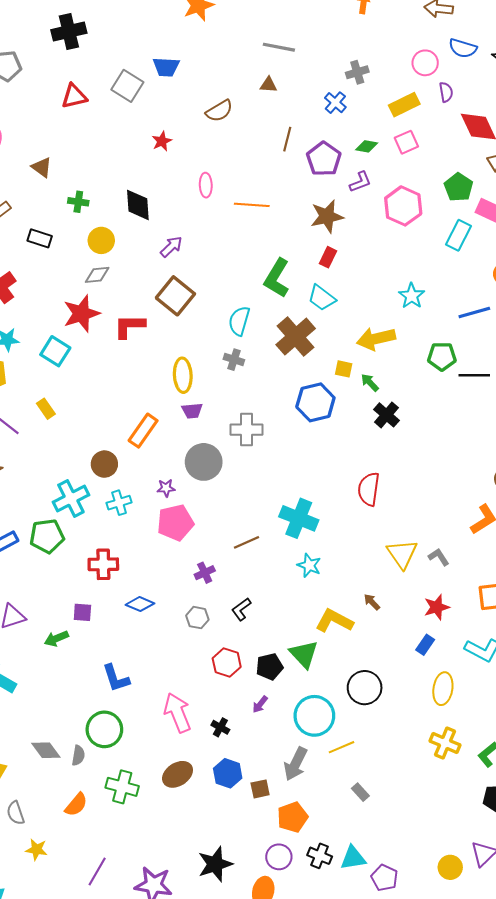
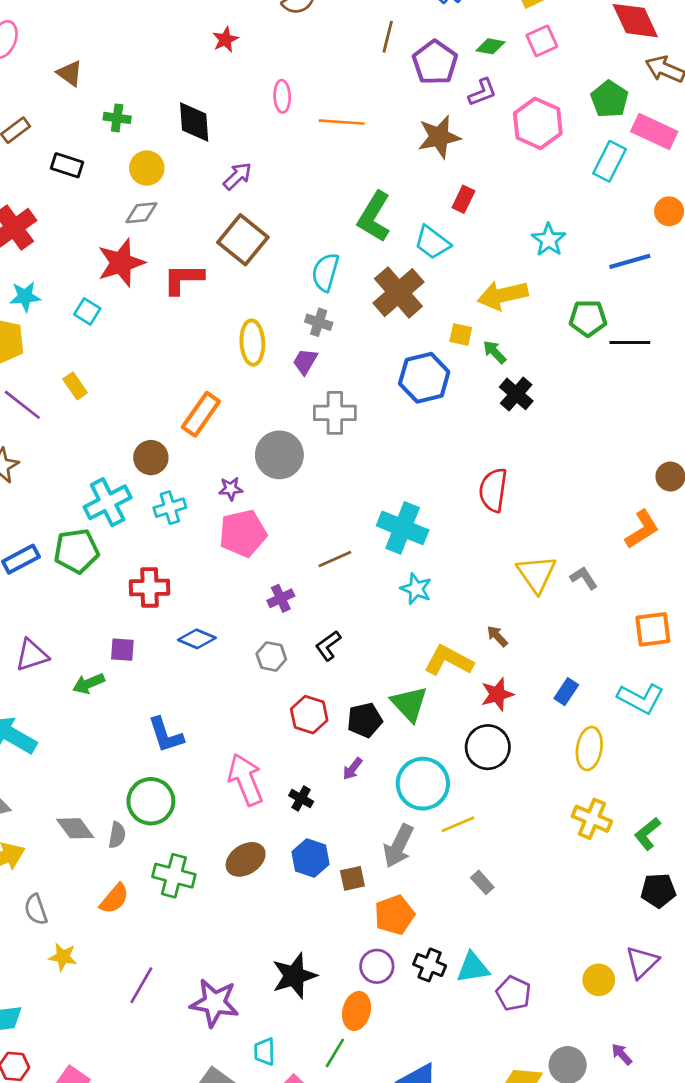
red rectangle: (328, 257) -> (463, 199), moved
cyan square: (55, 351) -> (87, 311), size x0.7
purple trapezoid: (192, 411) -> (305, 362), moved, turned 125
red star: (437, 607) -> (497, 694), moved

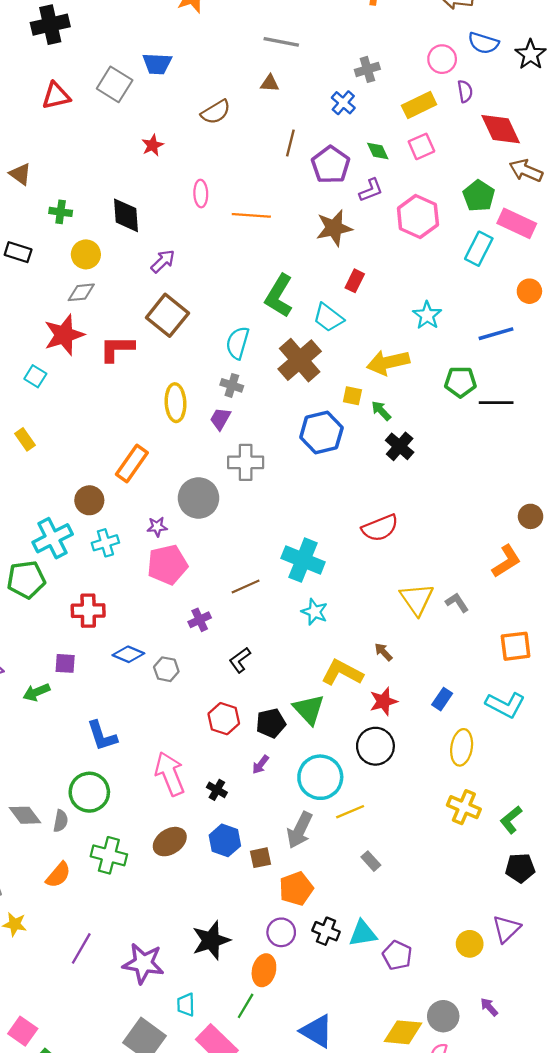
green diamond: (490, 46) -> (378, 151), turned 55
red semicircle: (493, 490) -> (380, 528), turned -120
gray hexagon: (271, 656) -> (166, 669), moved

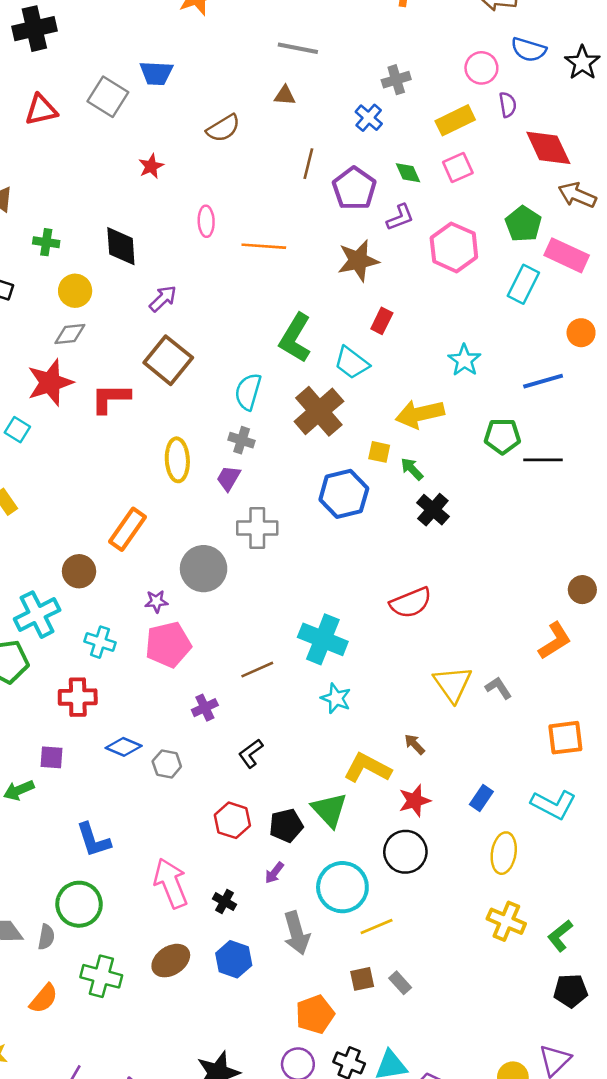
cyan cross: (105, 543) -> (100, 642), moved, turned 35
gray arrow: (300, 830) -> (297, 933), moved, turned -42
brown square: (261, 858) -> (362, 979), moved

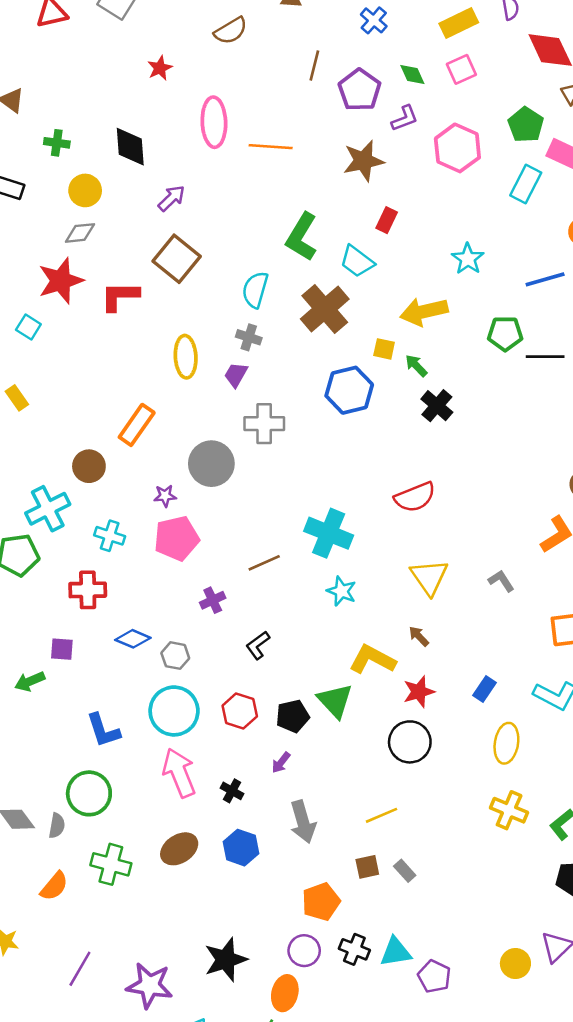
pink ellipse: (206, 221) -> (214, 122), size x1.6
yellow triangle: (453, 684) -> (429, 577), moved
cyan circle: (342, 887) -> (174, 711), moved

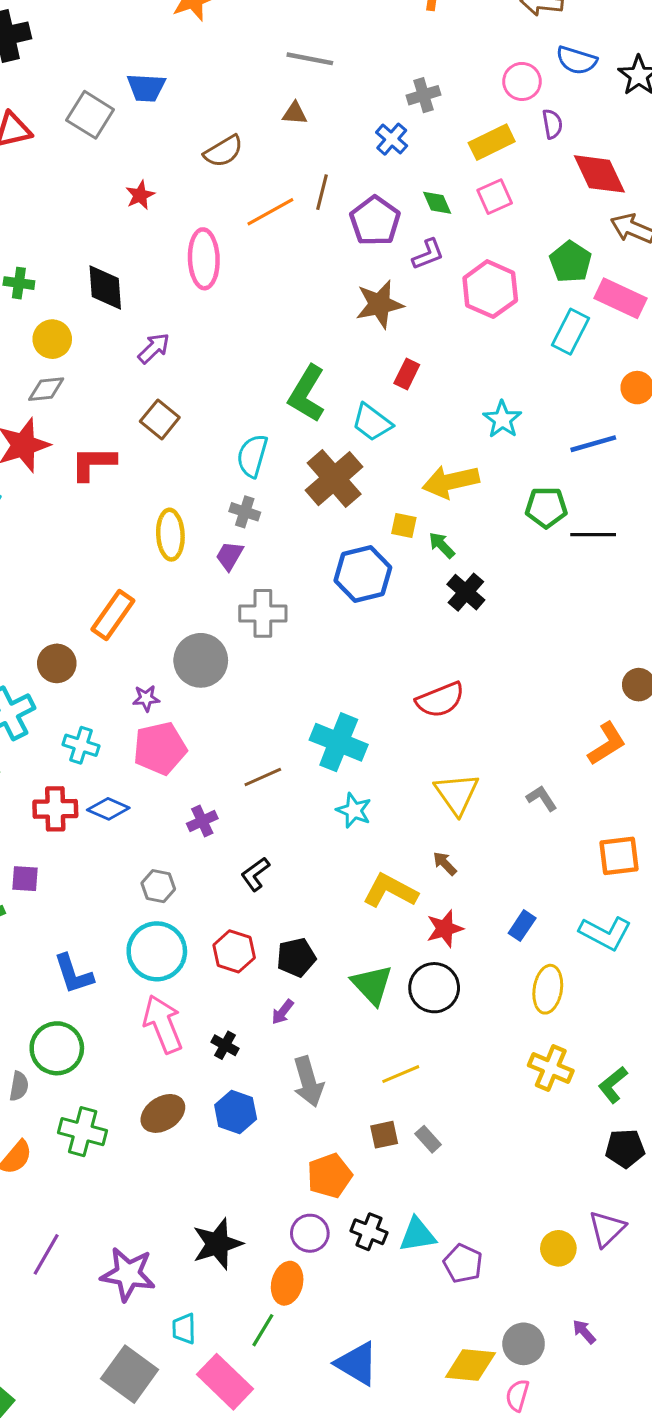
orange line: (271, 147) -> (270, 212), moved, turned -33
brown square: (177, 259) -> (160, 419), size x0.7
blue diamond: (133, 639) -> (108, 809), moved
green triangle: (335, 701) -> (372, 985), moved

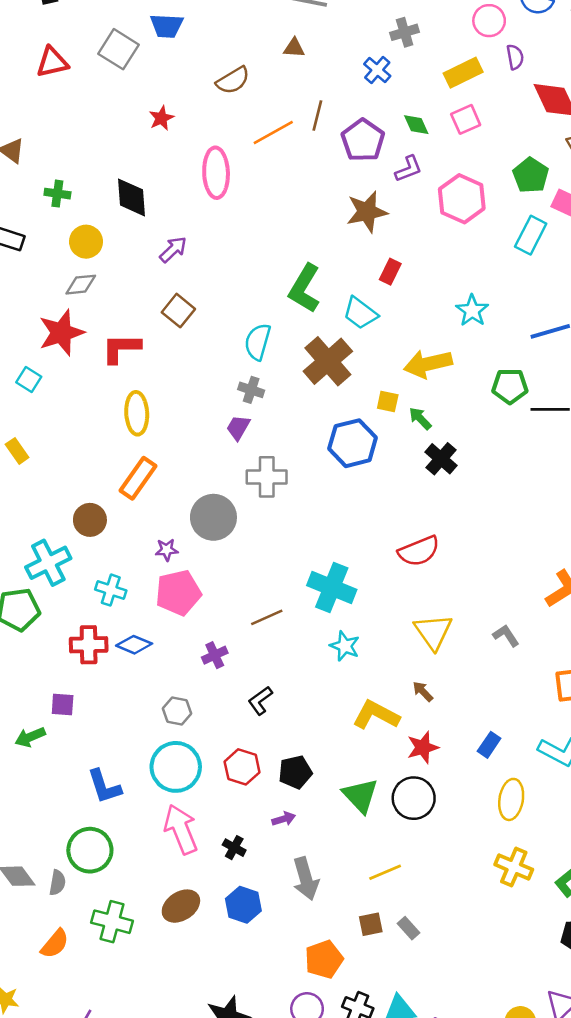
yellow ellipse: (170, 535) -> (137, 413), moved
purple arrow: (283, 1012) -> (284, 819), turned -145

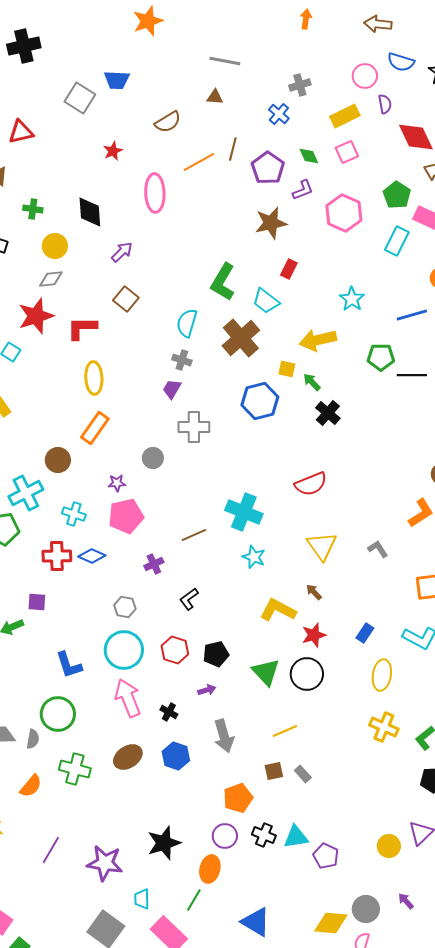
red triangle: (52, 62) -> (21, 132), moved
gray circle: (213, 517) -> (153, 458), size x0.6

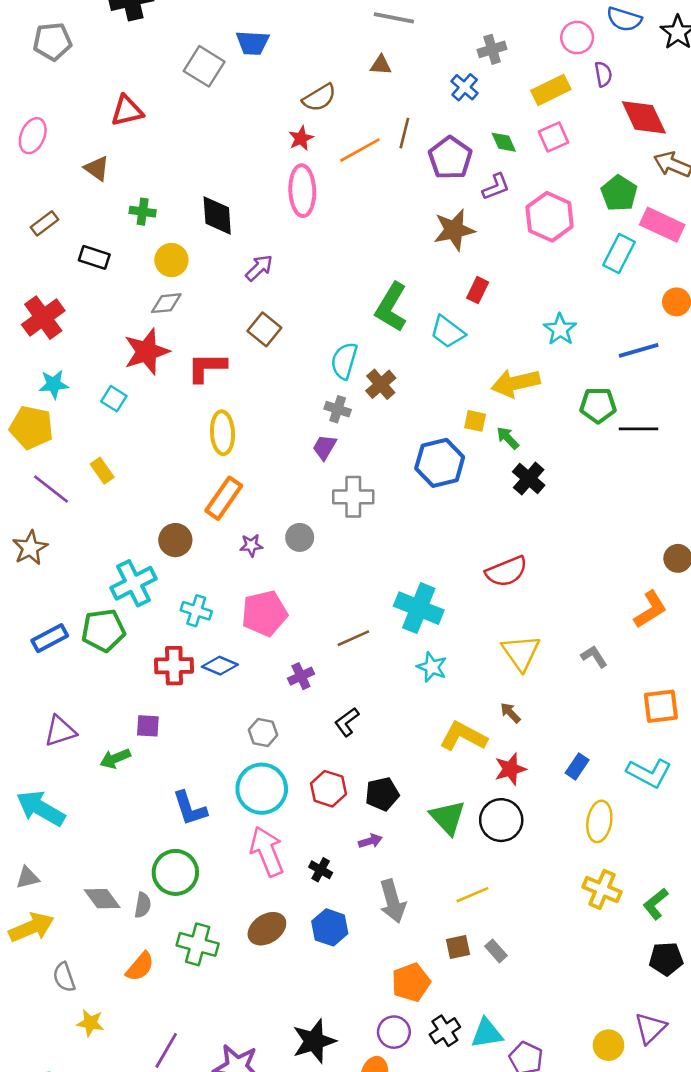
red star: (113, 151) -> (301, 138), moved
brown cross: (241, 338) -> (381, 384), moved, size x0.6
purple star: (117, 483) -> (251, 545), moved
black cross: (264, 835) -> (445, 1031), turned 35

